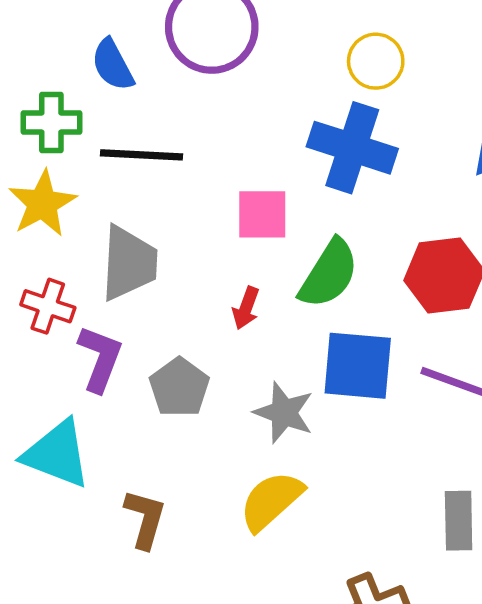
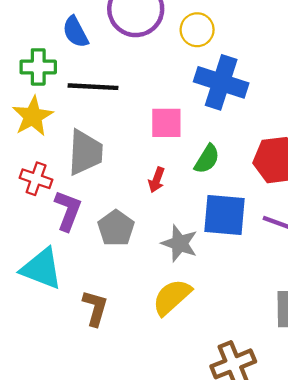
yellow circle: (376, 61) -> (197, 30), moved
green semicircle: (329, 274) -> (207, 159), size x0.7

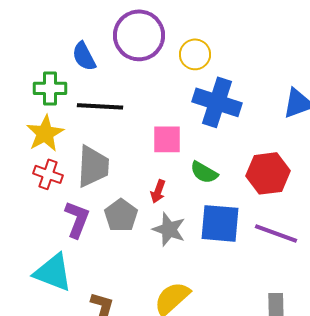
green semicircle: (207, 159) -> (204, 172), turned 88
red cross: (36, 179) -> (48, 174), moved
gray pentagon: (116, 228) -> (121, 215), moved
gray star: (180, 243) -> (169, 229), moved

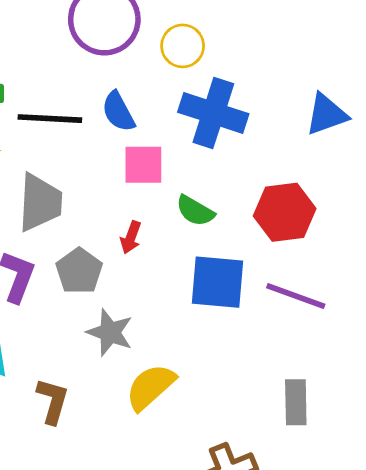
blue semicircle: (84, 56) -> (118, 112), moved
gray star: (169, 229) -> (110, 332), moved

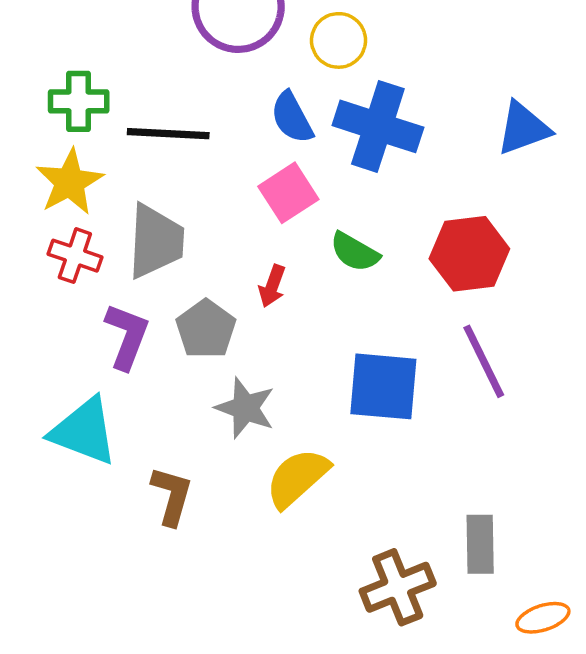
blue semicircle: (118, 112) -> (292, 118), moved
pink square: (143, 165) -> (288, 193), turned -33
blue square: (218, 282) -> (383, 386), moved
purple line: (296, 296) -> (484, 361), turned 44
gray rectangle: (296, 402) -> (480, 544), moved

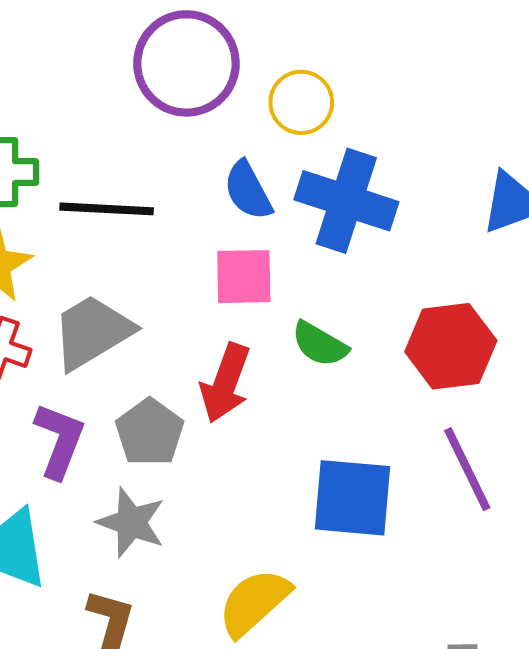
pink square: (288, 193) -> (244, 277), turned 32
gray trapezoid: (156, 241) -> (92, 332), turned -124
red arrow: (272, 286) -> (225, 383), size x1.6
gray star: (245, 408) -> (131, 522), moved

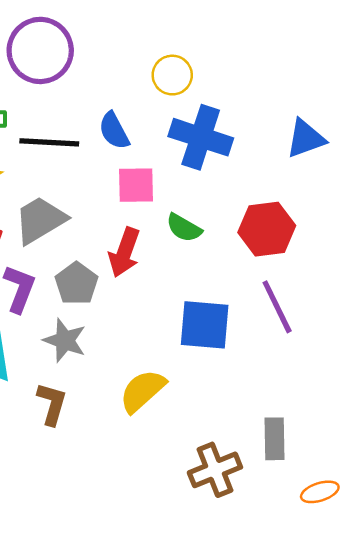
purple circle: (186, 63) -> (40, 50), moved
blue semicircle: (248, 190) -> (114, 131), moved

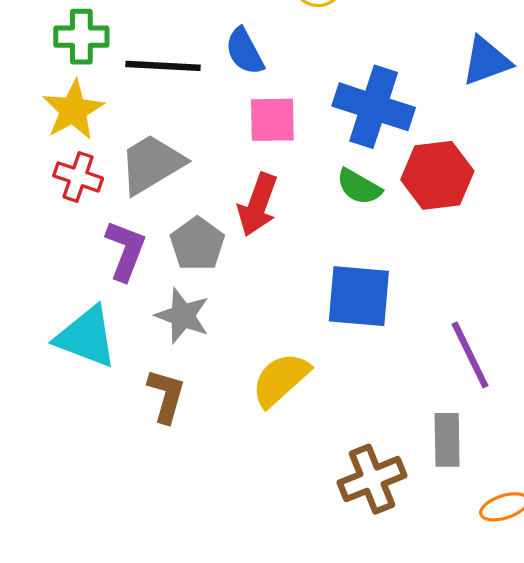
blue cross: (201, 137) -> (374, 107), moved
green semicircle: (184, 228) -> (359, 187), moved
purple line: (277, 307) -> (470, 355), moved

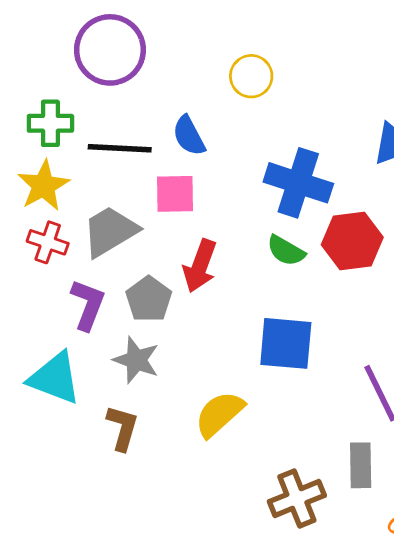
pink square: (272, 120) -> (175, 194), moved

